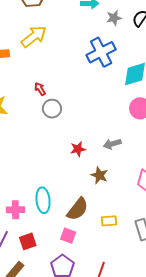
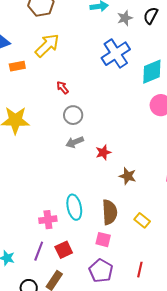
red arrow: (40, 89) -> (63, 88), moved
gray arrow: (112, 144) -> (75, 142), moved
brown semicircle: (78, 209) -> (110, 212), turned -35
yellow rectangle: (109, 221) -> (142, 220), turned 49

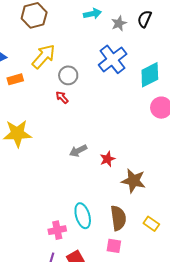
gray circle: (73, 115) -> (68, 75), moved
brown star: (128, 176) -> (134, 181), size x1.4

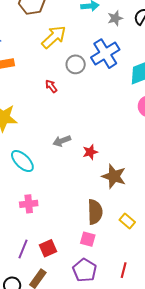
yellow arrow: (44, 56) -> (54, 37), moved
gray circle: (68, 75) -> (76, 64), moved
cyan ellipse: (83, 216) -> (22, 161), moved, turned -35
pink cross: (57, 230) -> (29, 204), moved

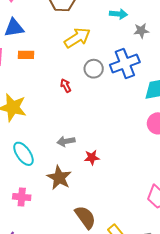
brown star: (114, 176) -> (59, 178), moved
brown semicircle: (95, 212) -> (85, 217), turned -45

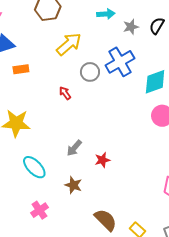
gray arrow: (66, 141) -> (74, 148), turned -30
brown star: (59, 178) -> (73, 185), size x0.7
pink cross: (22, 197) -> (39, 210), turned -30

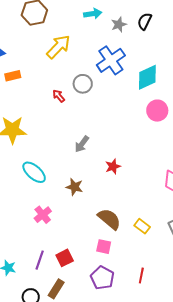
gray circle: (90, 72) -> (83, 84), moved
gray arrow: (74, 148) -> (82, 144), moved
red star: (102, 160) -> (113, 167), moved

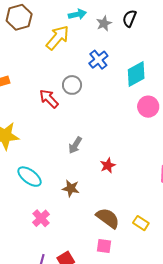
yellow arrow: (58, 47) -> (58, 38), moved
blue cross: (111, 60) -> (98, 60), size x0.7
red arrow: (59, 96) -> (49, 99), size x1.5

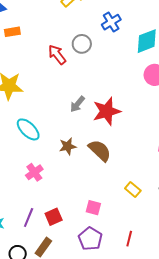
red star: (108, 165) -> (107, 111), moved, size x1.8
brown star: (71, 188) -> (68, 146), turned -30
brown semicircle: (108, 218) -> (100, 150), moved

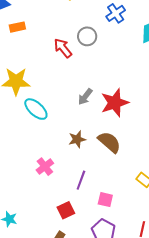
cyan ellipse: (28, 129) -> (36, 109), moved
purple line: (29, 217) -> (81, 180), moved

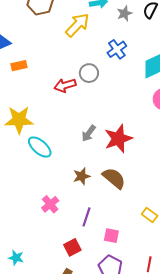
red arrow: (63, 48) -> (65, 85), turned -65

